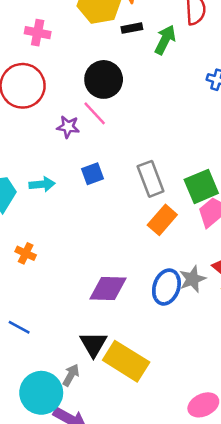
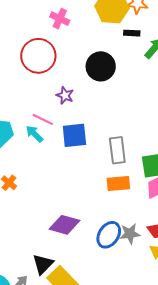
pink line: (95, 113) -> (43, 119), moved, turned -35
blue square: (92, 174) -> (74, 135), size x1.5
cyan arrow: (42, 184) -> (34, 134), turned -144
orange rectangle: (162, 220) -> (118, 183), turned 30

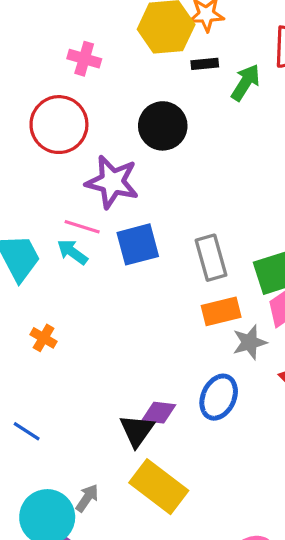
purple star: (65, 95) -> (112, 182), size x1.8
purple diamond: (64, 225) -> (159, 413), moved, size x0.7
gray star: (130, 234) -> (250, 342), moved
black triangle: (43, 264) -> (137, 431), moved

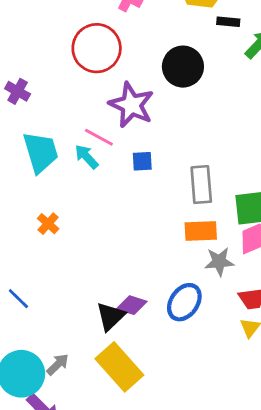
blue square: (138, 244) -> (142, 161), size x0.6

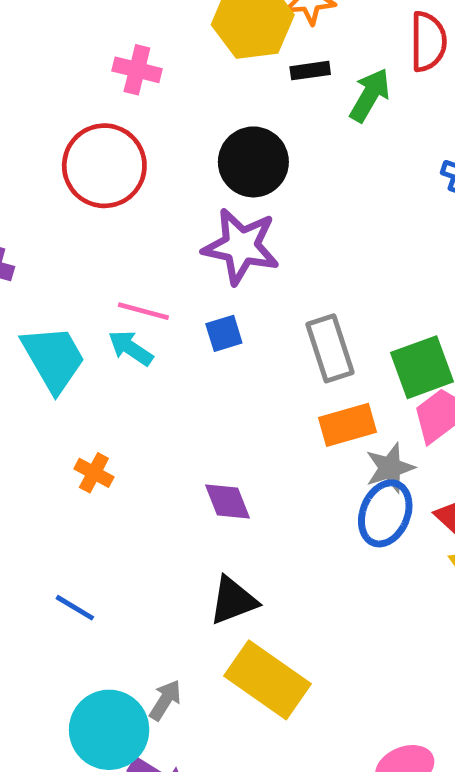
purple star: (131, 105) -> (241, 246), moved
blue ellipse: (184, 302) -> (385, 513), moved
purple diamond: (132, 305) -> (227, 502), moved, turned 64
black triangle: (111, 316) -> (233, 601), turned 36

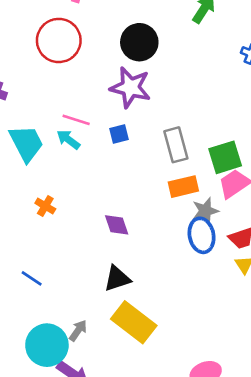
blue ellipse: (385, 513) -> (202, 235), turned -36

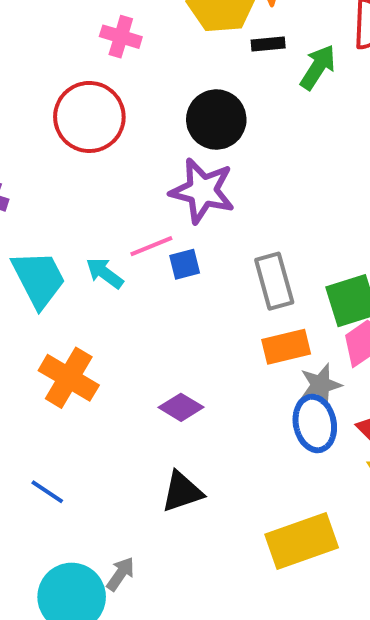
pink line: (76, 120) -> (151, 246), moved, turned -40
orange cross: (45, 206) -> (69, 378), size x1.8
purple diamond: (117, 225) -> (181, 407), turned -40
yellow rectangle: (134, 322) -> (302, 541), moved, turned -57

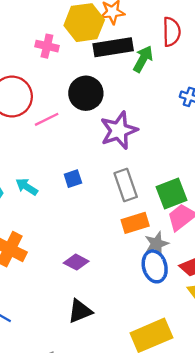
pink cross: (121, 37) -> (47, 46), moved
black rectangle: (268, 44) -> (113, 47), size x2.0
purple star: (202, 191) -> (119, 130), moved, turned -30
pink line: (151, 246) -> (47, 119), moved

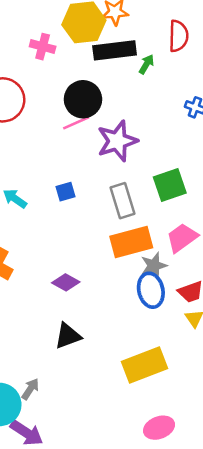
green arrow: (143, 59) -> (146, 64), size x0.7
pink line: (47, 119) -> (76, 123), moved
green square: (172, 193) -> (170, 185), moved
orange rectangle: (135, 223) -> (131, 242), size x1.4

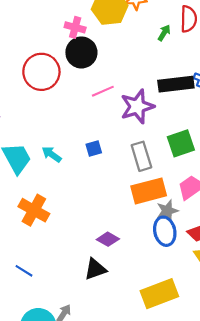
black rectangle: (115, 50) -> (176, 84), moved
green arrow: (146, 64) -> (164, 33), moved
black circle: (83, 99) -> (81, 52), moved
purple diamond: (66, 282) -> (108, 239), moved

